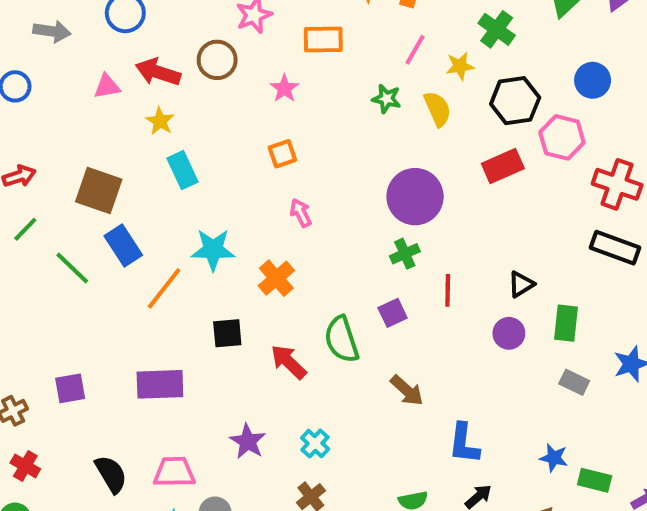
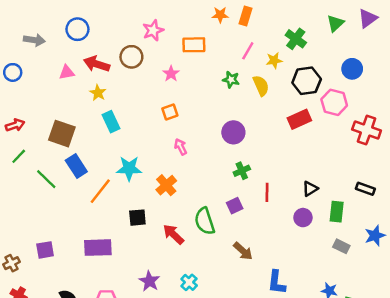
purple circle: (415, 197) -> (233, 132), moved, size x0.7
black rectangle: (615, 248) -> (365, 189), moved, size x0.7

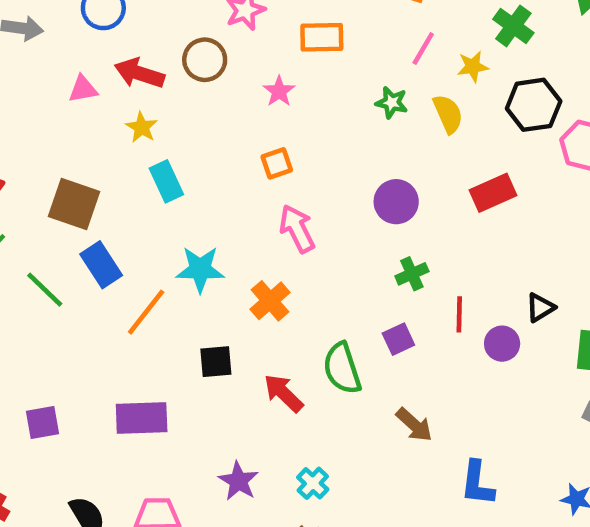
red rectangle: (299, 119) -> (493, 193), moved
pink arrow: (181, 147) -> (297, 229), size x1.5
purple circle: (303, 218) -> (502, 344), moved

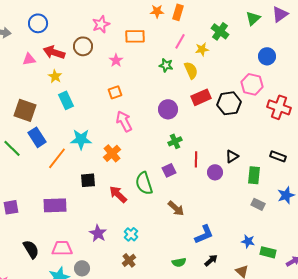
black hexagon: (534, 105) -> (229, 103), moved
red rectangle: (493, 193) -> (201, 97), moved
blue L-shape: (477, 483) -> (204, 234), turned -120

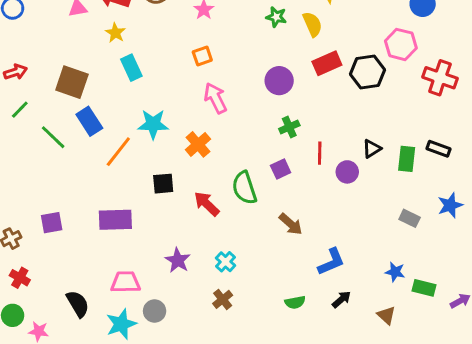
green rectangle: (254, 175) -> (407, 159), moved
black semicircle: (31, 249) -> (78, 304), moved

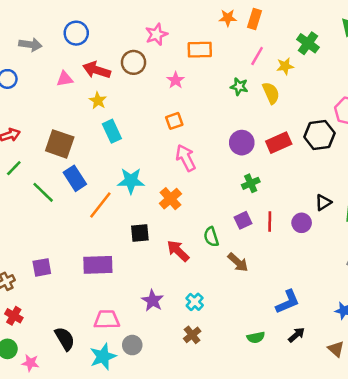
red rectangle: (327, 63) -> (279, 143), moved
red line: (320, 153) -> (270, 222), moved
green semicircle: (244, 188) -> (211, 237), size x0.7
brown arrow: (291, 224) -> (238, 262), moved

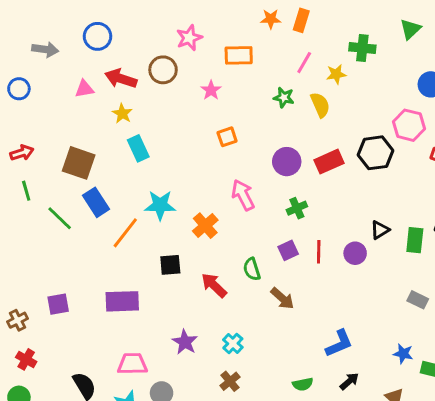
green cross: (308, 43) -> (362, 48), turned -30
orange square: (174, 121) -> (227, 137), moved
pink arrow: (186, 158) -> (243, 195), moved
green line: (14, 168) -> (26, 191), turned -60

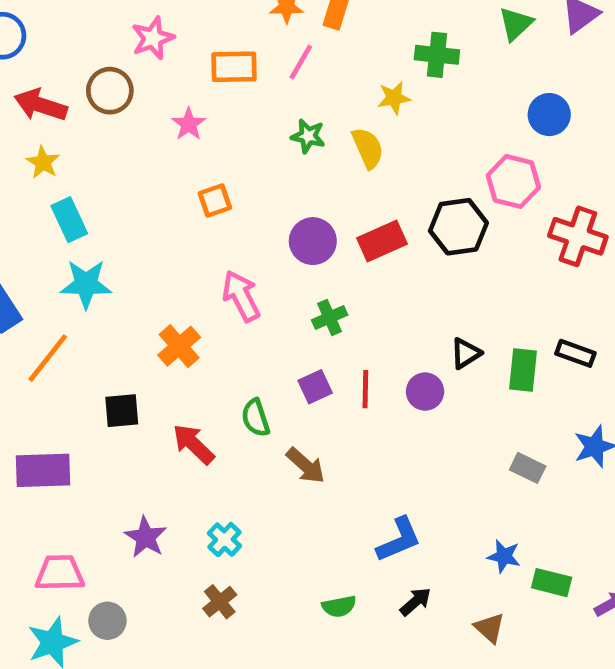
pink line: (304, 63) -> (301, 62), moved
cyan star: (160, 205) -> (86, 284), moved

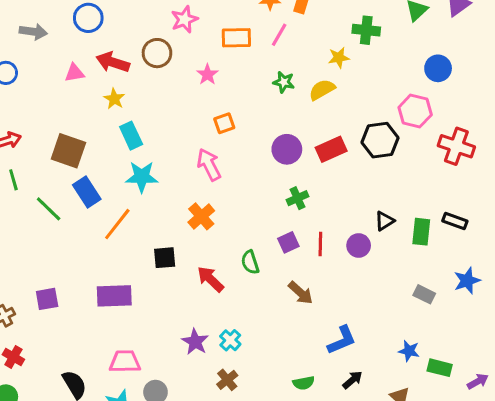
yellow semicircle: (368, 148) -> (322, 90), turned -96
pink arrow: (241, 296) -> (209, 165), moved
brown arrow: (306, 466) -> (301, 293), moved
purple star: (146, 537) -> (195, 342), moved

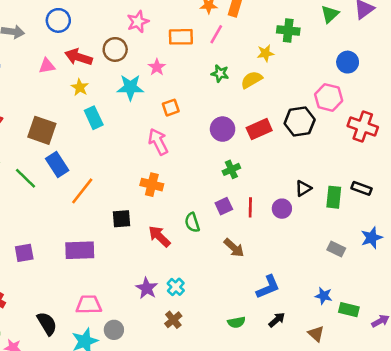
cyan star: (142, 177) -> (130, 87), moved
orange cross: (201, 216) -> (152, 185), turned -35

